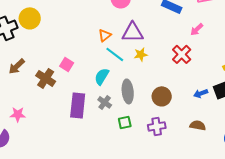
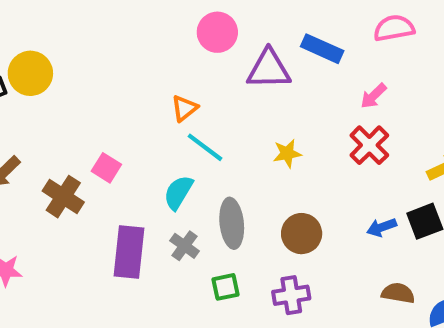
purple triangle: (133, 32) -> (269, 69), moved
yellow star: (141, 54) -> (287, 153), moved
red cross: (182, 54) -> (369, 145), moved
brown semicircle: (198, 125) -> (398, 293), moved

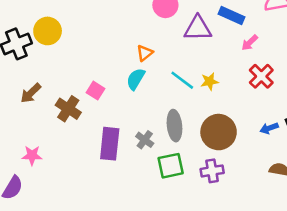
pink arrow: (373, 96) -> (250, 43), moved
cyan line: (205, 147) -> (182, 80), moved
cyan semicircle: (178, 192) -> (136, 79), moved
brown circle: (302, 234) -> (219, 132), size x1.4
green square: (226, 287) -> (171, 166), size x1.5

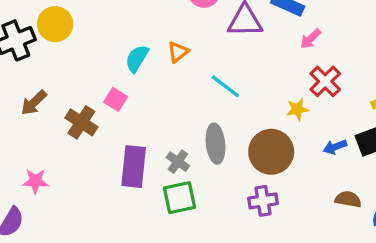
cyan semicircle: (136, 79) -> (137, 58), moved
yellow star: (209, 82) -> (297, 109), moved
green square: (171, 166) -> (180, 198), moved

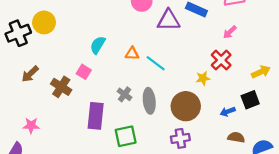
pink arrow: (310, 39) -> (230, 32), moved
orange triangle: (178, 52) -> (132, 54), moved, turned 40
blue arrow: (335, 147) -> (228, 112), moved
gray cross: (178, 162) -> (125, 94), moved

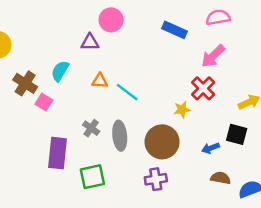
purple triangle: (169, 20) -> (90, 42), moved, size x0.7
pink arrow: (230, 32) -> (213, 56), size x1.5
brown cross: (61, 87) -> (25, 83), moved
black square: (250, 100) -> (237, 134), turned 36

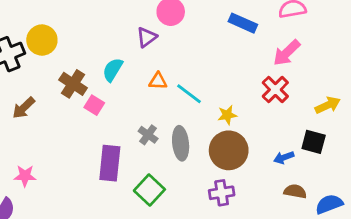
purple triangle: (90, 42) -> (147, 37), turned -36
yellow star: (182, 110) -> (227, 115), moved
green square: (92, 177) -> (149, 190), turned -35

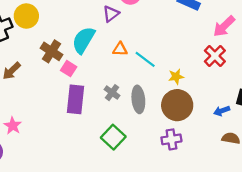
cyan semicircle: (113, 70) -> (83, 40), size x1.4
purple rectangle: (110, 163) -> (75, 99), moved
pink star: (25, 176) -> (13, 126), turned 30

